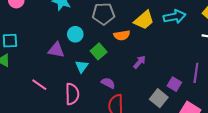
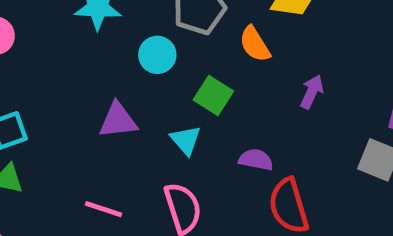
cyan circle: (75, 34) -> (157, 55), moved
orange semicircle: (122, 35) -> (255, 44), turned 84

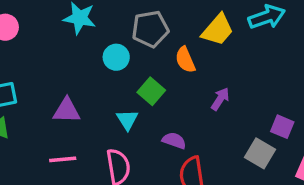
purple triangle: (118, 120) -> (67, 111), moved
pink line: (103, 209) -> (63, 159), turned -32

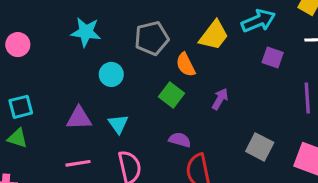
cyan circle: (116, 57) -> (111, 74), moved
green square: (151, 91) -> (171, 95), moved
cyan triangle: (127, 120) -> (118, 124), moved
purple square: (282, 127) -> (273, 57), moved

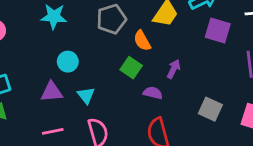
purple square: (273, 57) -> (218, 31), size x1.4
cyan circle: (111, 74) -> (68, 62), moved
purple semicircle: (180, 140) -> (153, 93), moved

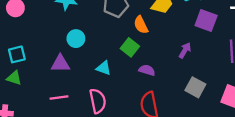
purple arrow: (174, 69) -> (185, 50), moved
cyan triangle: (86, 95) -> (104, 68), moved, turned -35

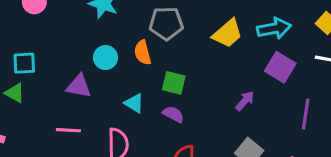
orange semicircle: (141, 25) -> (143, 53), moved
green square: (130, 47) -> (174, 83), turned -36
purple semicircle: (147, 70) -> (173, 114), moved

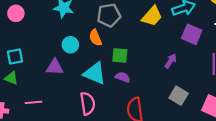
cyan triangle: (134, 103) -> (95, 73), size x1.6
pink line: (68, 130) -> (33, 102), moved

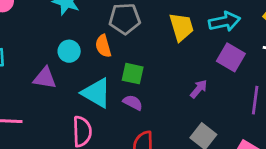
yellow trapezoid: (152, 16) -> (182, 27), turned -65

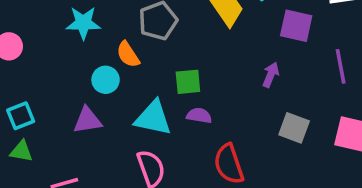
orange semicircle: (103, 46) -> (128, 55), moved

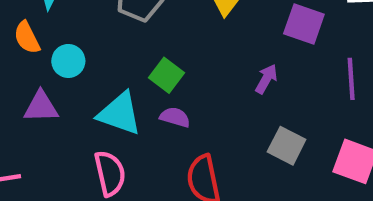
orange semicircle: (128, 55) -> (27, 38), moved
green square: (188, 82) -> (167, 75), turned 36

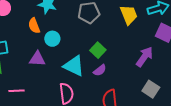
purple arrow: (266, 79) -> (145, 57), size x1.5
purple semicircle: (175, 117) -> (100, 70), turned 120

